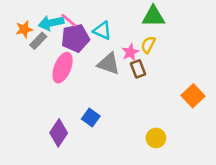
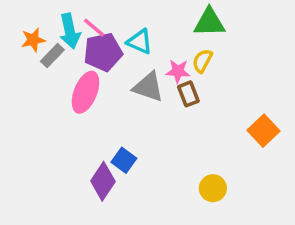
cyan arrow: (51, 23) -> (70, 31), turned -90
pink star: (130, 52) -> (178, 71), turned 30
purple diamond: (59, 133) -> (103, 181), moved

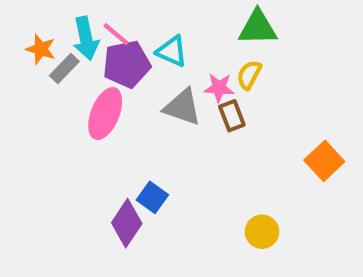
orange star: (33, 40) -> (41, 49), turned 30

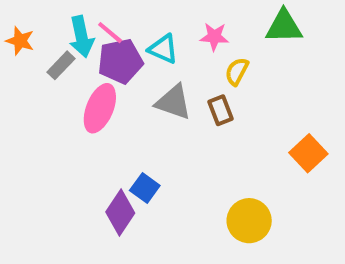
green triangle: (258, 28) -> (284, 26), moved
orange star: (41, 49) -> (20, 41), moved
pink star: (219, 88) -> (214, 37), moved
yellow circle: (262, 232) -> (249, 221), size x1.4

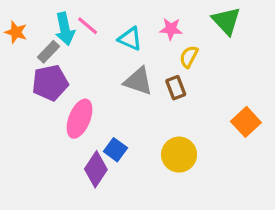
green triangle: (284, 26) -> (226, 21), turned 48
purple pentagon: (120, 61) -> (50, 83), moved
pink ellipse: (100, 108) -> (80, 119), moved
yellow circle: (249, 221) -> (179, 155), moved

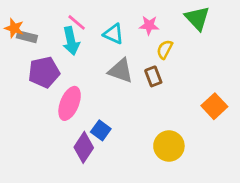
cyan arrow: (65, 29) -> (71, 41), moved
gray rectangle: (49, 52) -> (27, 37), moved, turned 60
yellow circle: (179, 155) -> (169, 146), moved

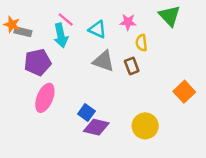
yellow semicircle: (165, 49) -> (141, 43), turned -35
pink ellipse: (70, 103) -> (45, 98), moved
purple diamond: (84, 147) -> (96, 127), moved, turned 70

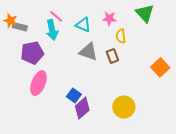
orange square: (184, 92) -> (160, 67), moved
purple diamond: (96, 127) -> (82, 108), turned -55

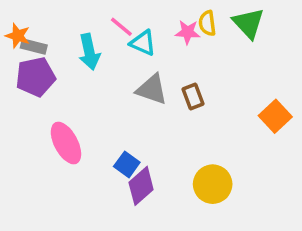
pink line: (56, 16) -> (121, 27), moved
yellow semicircle: (121, 36) -> (207, 23), moved
purple pentagon: (32, 53) -> (36, 77), moved
pink ellipse: (39, 83) -> (66, 143), turned -50

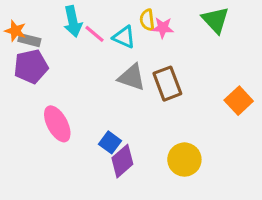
yellow semicircle: (207, 23) -> (147, 20), moved
pink line: (121, 27) -> (94, 34), moved
cyan arrow: (89, 52) -> (73, 21), moved
brown rectangle: (193, 97) -> (167, 84), size x1.5

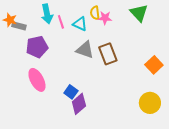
pink line: (94, 34) -> (61, 22), turned 32
purple pentagon: (31, 66) -> (37, 47), moved
yellow circle: (184, 160) -> (150, 103), moved

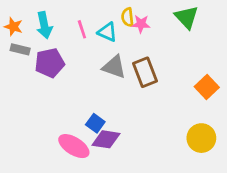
cyan arrow: (47, 14) -> (44, 25), moved
gray rectangle: (19, 26) -> (20, 49), moved
pink ellipse: (37, 80) -> (74, 146), moved, turned -30
purple diamond: (79, 104) -> (106, 139), turned 50

